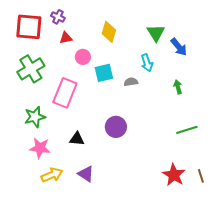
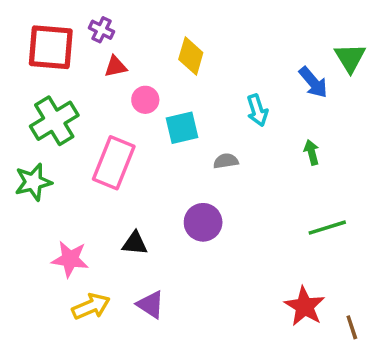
green triangle: (156, 33) -> (350, 58), moved
gray semicircle: (131, 82) -> (226, 161), moved
green star: (35, 117) -> (33, 182), moved
brown line: (201, 176) -> (352, 327), moved

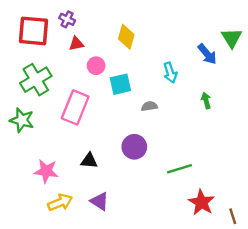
green star: (33, 182) -> (22, 120), turned 30
green line: (327, 228) -> (179, 169), moved

